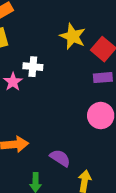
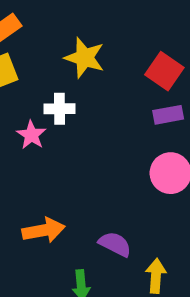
yellow star: (73, 36) -> (85, 58), moved

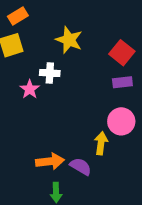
orange arrow: (44, 230) -> (50, 161), moved
yellow arrow: (156, 276) -> (101, 143), moved

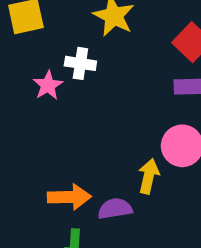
purple semicircle: (81, 166) -> (115, 209), turned -45

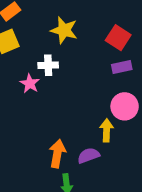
orange arrow: (69, 197) -> (57, 154), turned -68

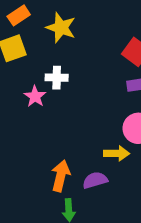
yellow star: (64, 30) -> (61, 28), moved
yellow arrow: (107, 130) -> (117, 153), turned 85

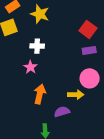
pink star: (35, 96) -> (30, 67), moved
orange arrow: (61, 176) -> (40, 94), moved

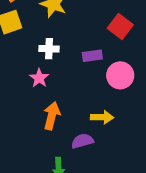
purple rectangle: (89, 50) -> (92, 56), moved
pink circle: (90, 78) -> (120, 75), moved

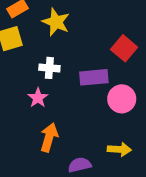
purple rectangle: (92, 56) -> (94, 77), size x1.4
yellow arrow: (102, 117) -> (119, 149), moved

